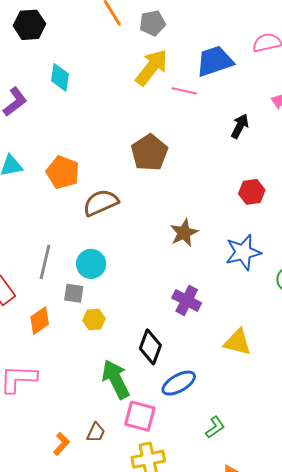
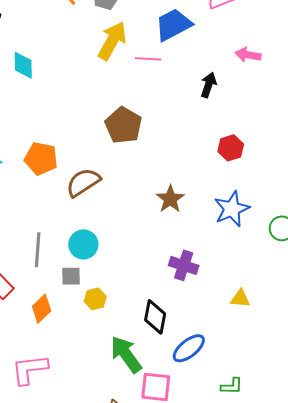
yellow triangle: (237, 342) -> (240, 299), size x0.7
green L-shape: (215, 427) -> (232, 386), turned 45

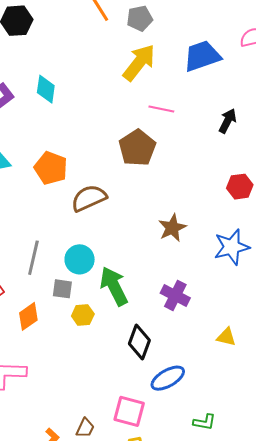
pink line: (148, 59) -> (161, 109), moved
cyan diamond: (23, 65) -> (46, 89), moved
green arrow: (126, 354) -> (114, 286), moved

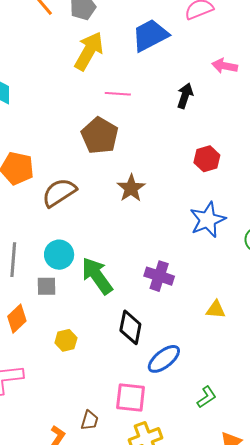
brown star: (172, 228) -> (131, 188), moved
yellow hexagon: (83, 315) -> (66, 340), moved
green L-shape: (204, 422) -> (207, 397), turned -35

